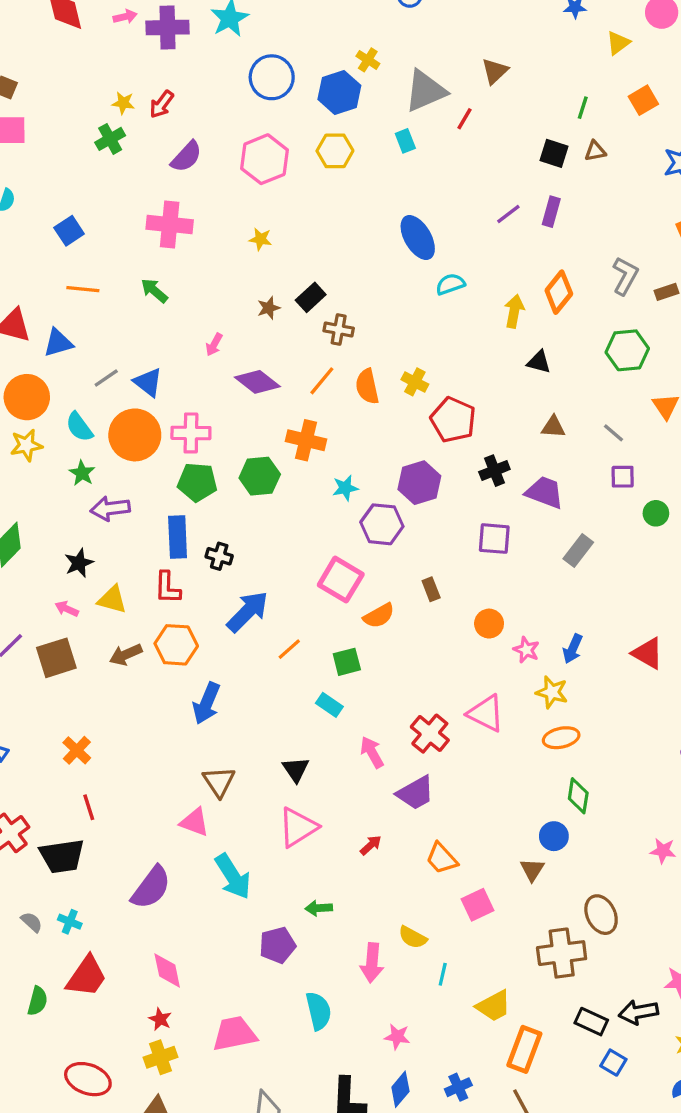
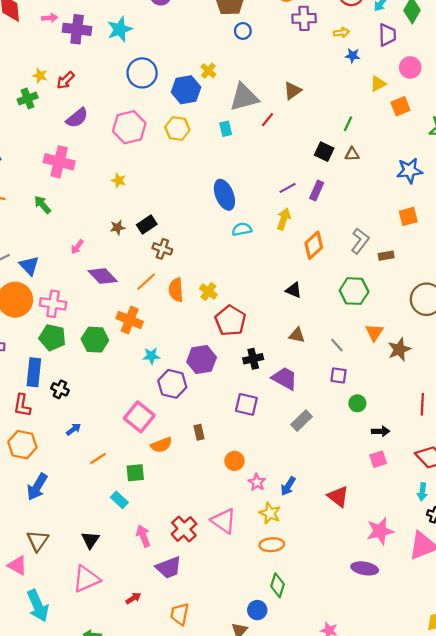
orange square: (643, 100) -> (400, 106), moved
yellow arrow: (514, 311) -> (284, 219), moved
blue arrow: (248, 612) -> (74, 429), size x0.5
orange trapezoid: (442, 858) -> (180, 614), turned 45

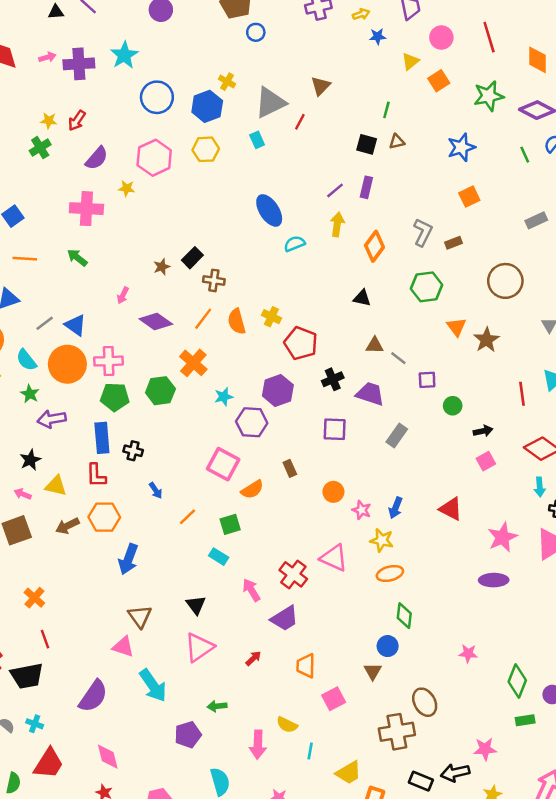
yellow star: (119, 180) -> (127, 188), moved
orange cross: (130, 320) -> (193, 363), turned 30
gray line: (337, 345) -> (398, 358), moved
blue arrow: (74, 429) -> (156, 490), turned 104

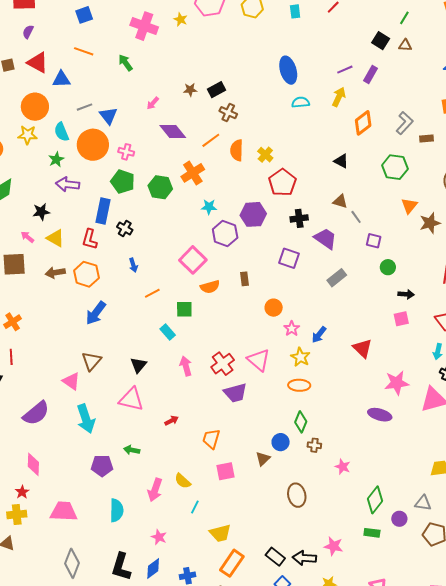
pink cross: (109, 361) -> (126, 152), size x0.7
purple trapezoid: (285, 619) -> (235, 393), moved
pink triangle: (199, 647) -> (131, 399), turned 32
brown cross: (397, 732) -> (314, 445), moved, size x0.5

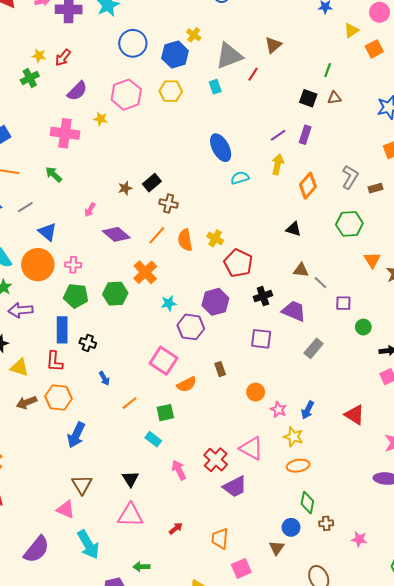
gray line: (84, 107) -> (25, 207), moved

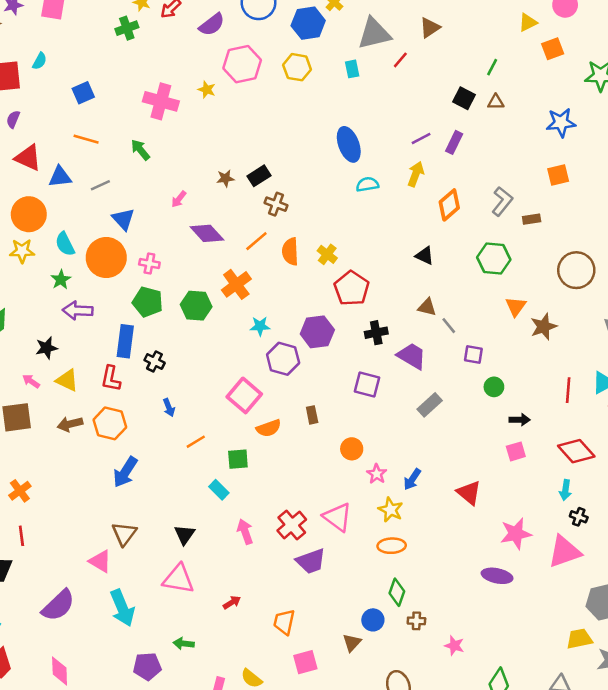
purple semicircle: (77, 91) -> (212, 25), moved

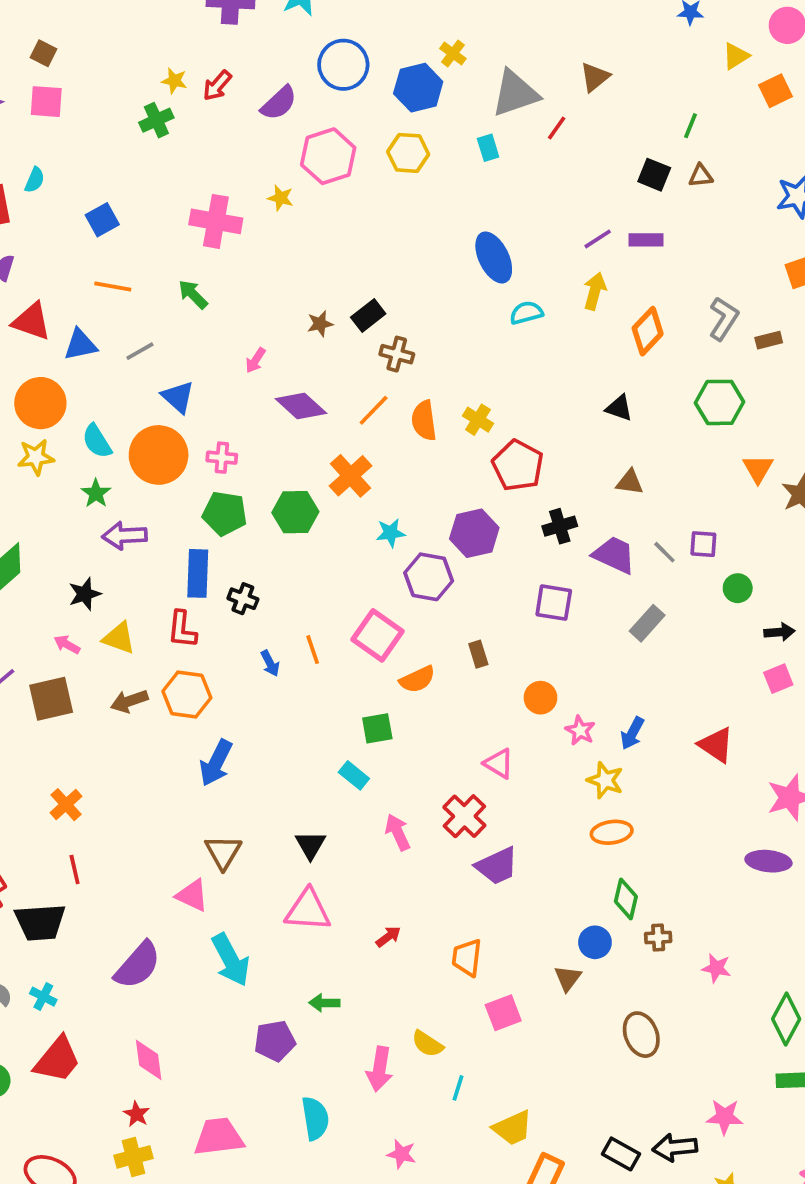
purple rectangle: (454, 142) -> (646, 240), turned 70
gray line: (449, 326) -> (664, 552), moved
orange line: (196, 442) -> (313, 650), moved, turned -72
pink triangle: (337, 517) -> (499, 764), moved, size x0.7

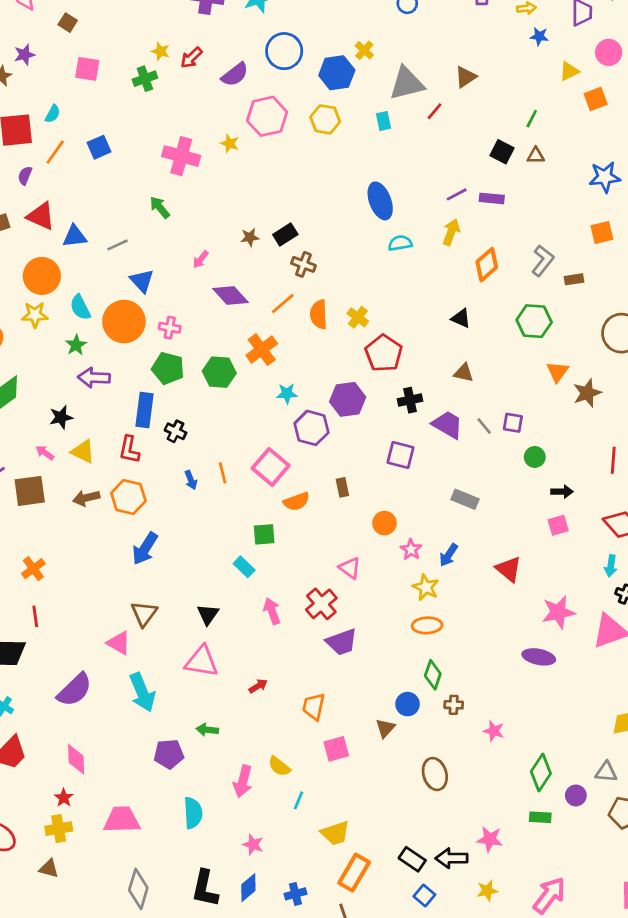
pink square: (46, 102) -> (87, 69), moved
orange line: (113, 286) -> (55, 152), moved, turned -70
gray rectangle: (647, 623) -> (465, 499), moved, turned 65

